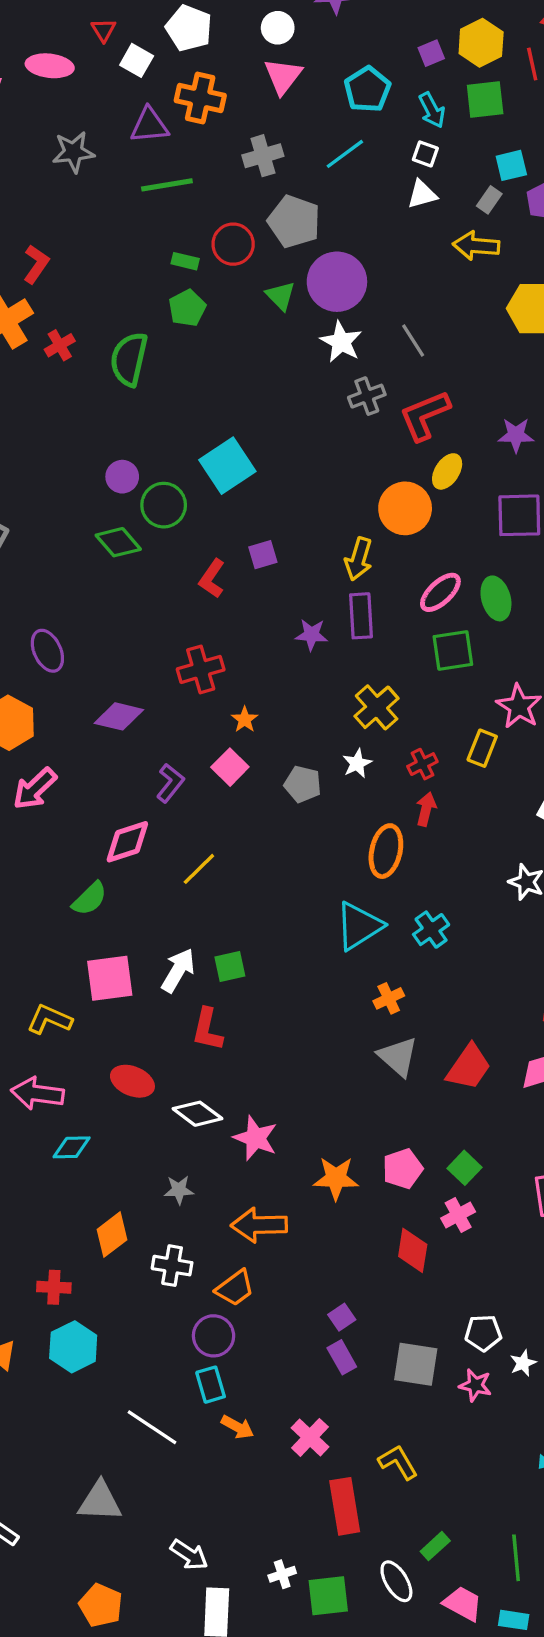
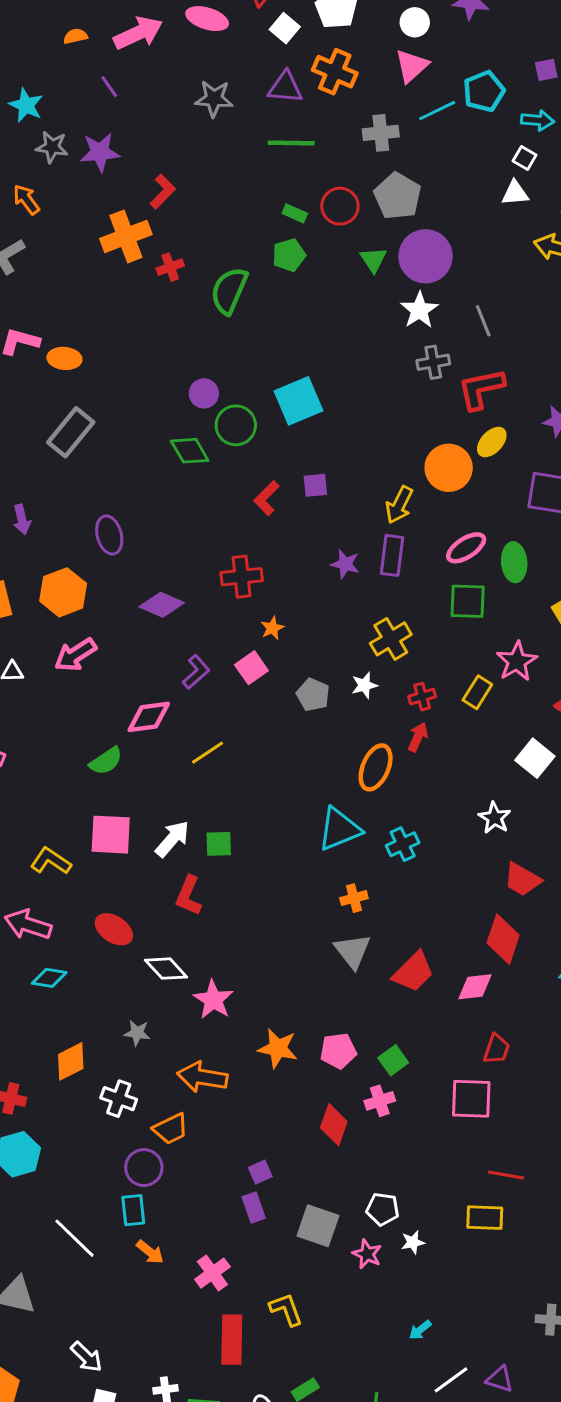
cyan arrow: (432, 110) -> (538, 120), turned -68
cyan line: (345, 154) -> (437, 111), moved

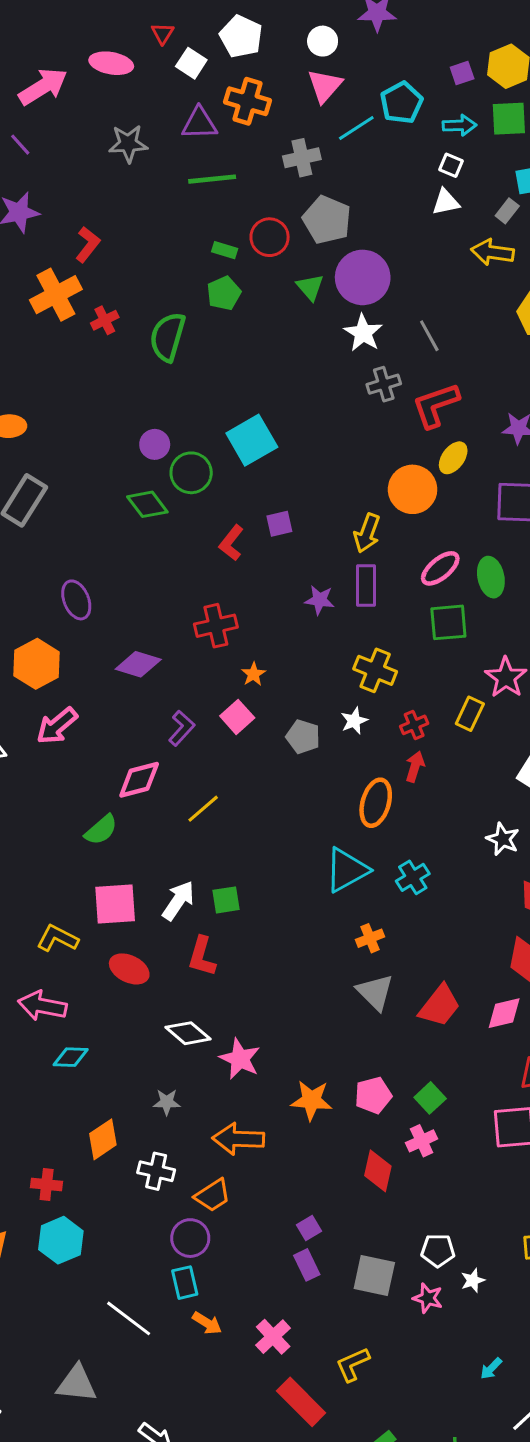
yellow cross: (391, 639) -> (375, 670), turned -30
red ellipse: (114, 929) -> (129, 969), moved
yellow L-shape: (286, 1309) -> (353, 1364), turned -87
red rectangle: (232, 1340) -> (301, 1402), turned -39

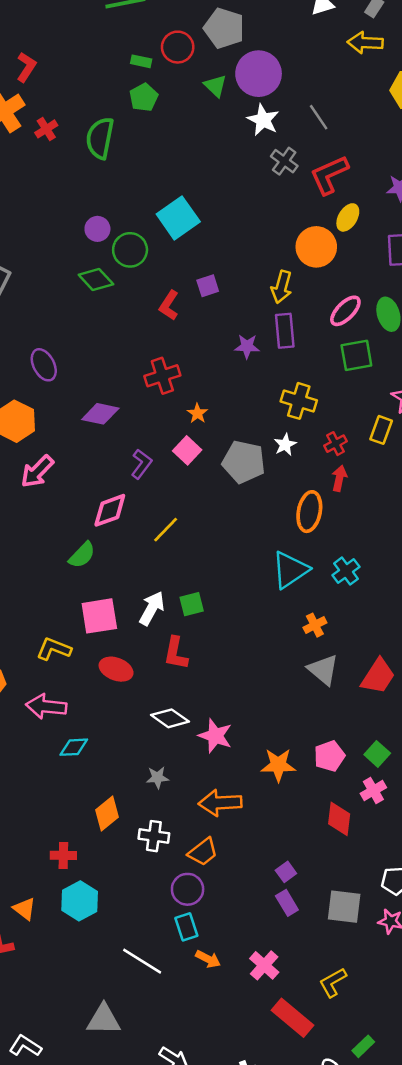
gray cross: (384, 384) -> (284, 161), turned -32
gray pentagon: (303, 737) -> (244, 462), size x1.5

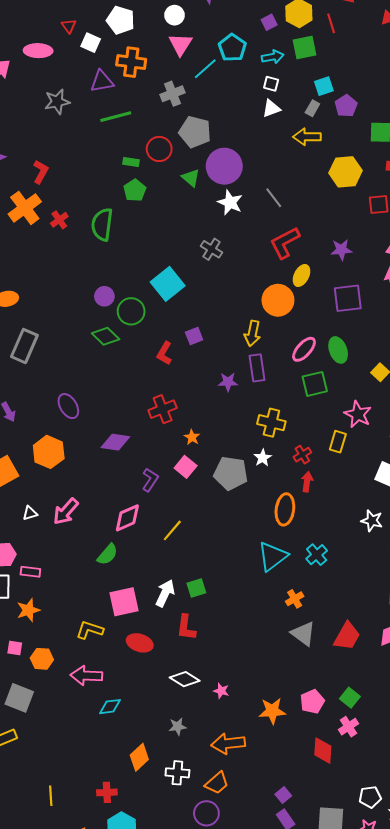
gray cross: (284, 161) -> (212, 249), moved
pink arrow: (37, 471) -> (66, 511), moved
pink star: (215, 736) -> (221, 691), size x0.6

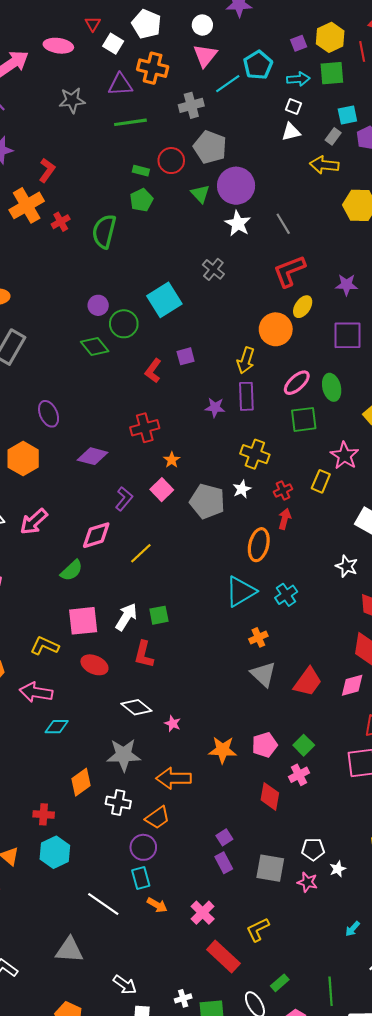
gray star: (178, 726) -> (124, 755), size x1.8

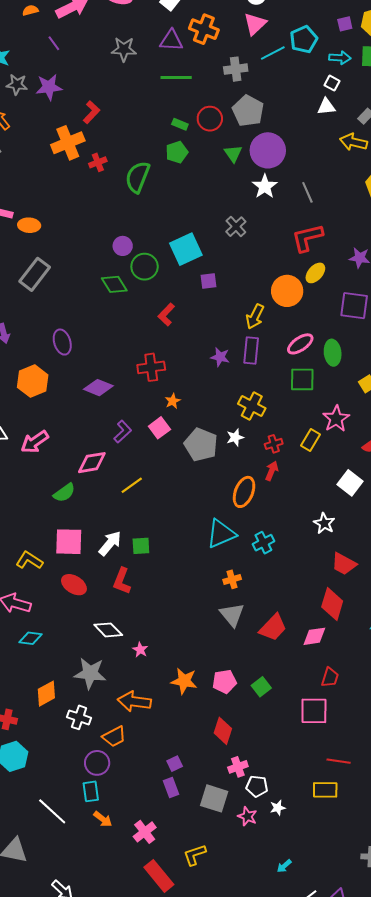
purple square: (186, 356) -> (208, 281), moved
pink cross: (299, 775) -> (238, 767), moved

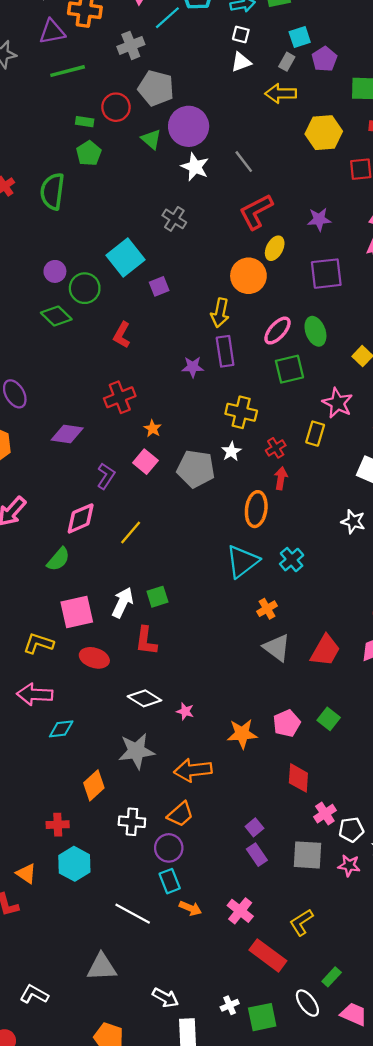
white cross: (79, 717) -> (132, 822), moved

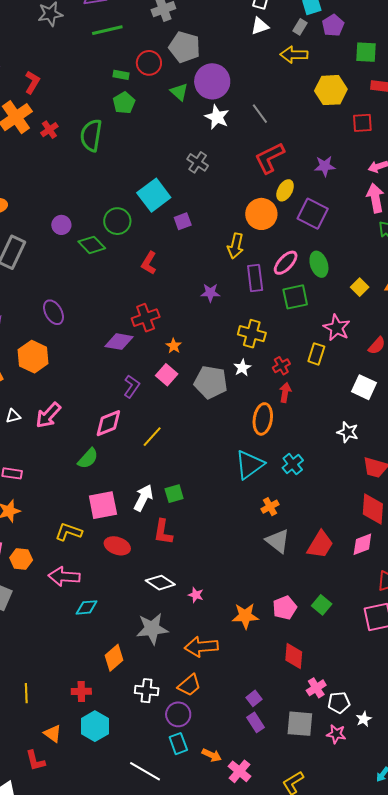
purple circle: (55, 271) -> (61, 225), moved
purple square: (326, 274) -> (313, 214), moved, turned 32
purple rectangle: (225, 351) -> (255, 278), moved
purple diamond: (67, 434) -> (119, 342), moved
orange arrow: (190, 908) -> (212, 755), moved

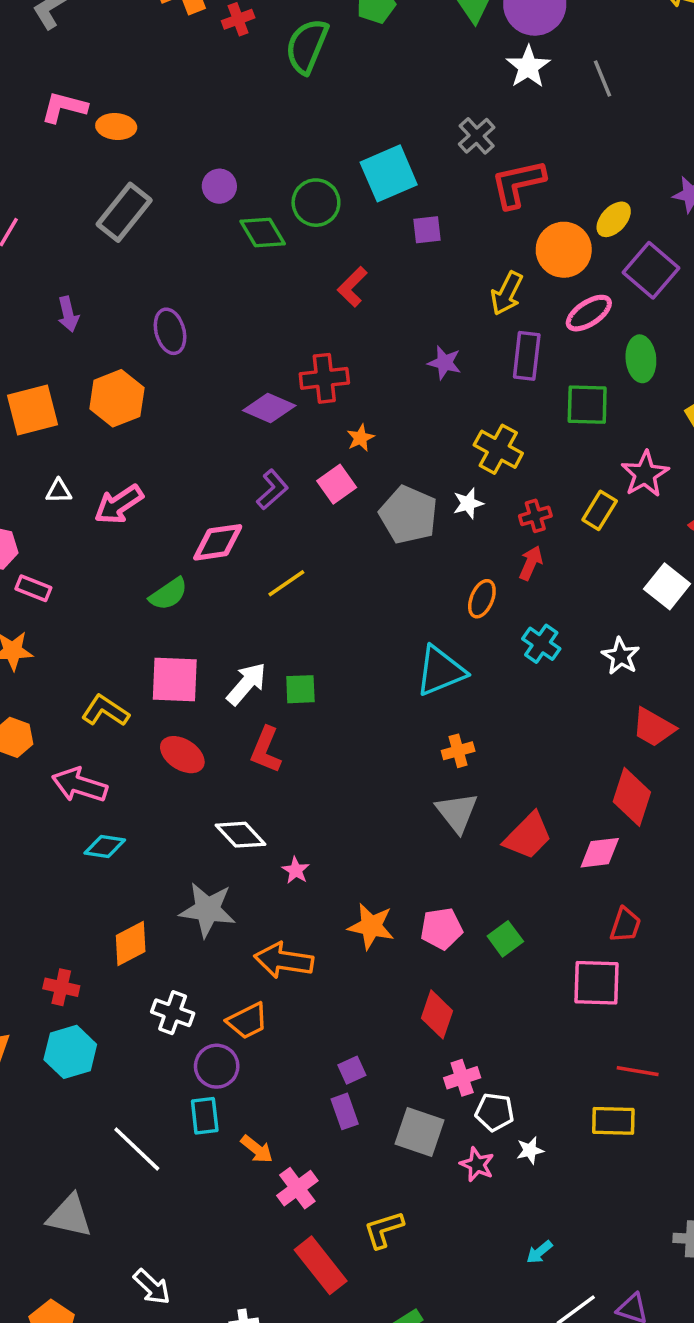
red L-shape: (270, 158) -> (518, 184), moved
pink ellipse: (286, 263) -> (589, 313), moved
orange ellipse: (263, 419) -> (482, 599), size x0.7
cyan cross: (293, 464) -> (541, 644), moved, turned -30

